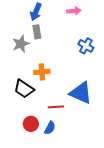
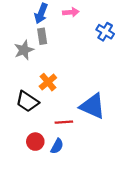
pink arrow: (74, 11) -> (71, 12), moved
blue cross: (86, 46) -> (105, 32), moved
orange cross: (42, 72) -> (48, 82), turned -35

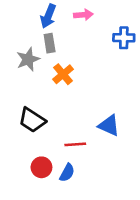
blue cross: (105, 32) -> (124, 38), turned -30
orange cross: (48, 82) -> (63, 74), moved
blue triangle: (93, 106) -> (109, 125), size x0.7

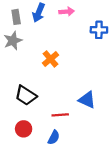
gray rectangle: (50, 43) -> (16, 17), moved
gray star: (28, 59) -> (13, 41), moved
red circle: (41, 167) -> (24, 129), moved

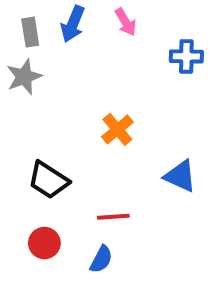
pink arrow: (67, 12) -> (126, 22), turned 64
orange cross: (50, 59) -> (117, 129), moved
blue triangle: (87, 100) -> (180, 176), moved

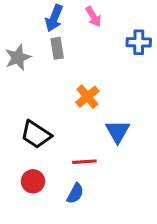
gray rectangle: (30, 32) -> (57, 48), moved
blue triangle: (180, 176) -> (118, 131), moved, turned 36

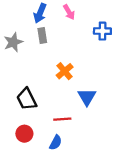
black trapezoid: (36, 134) -> (27, 99), turned 30

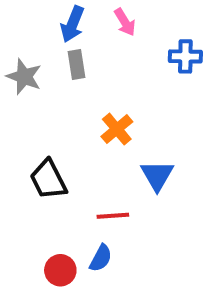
gray star: (13, 42) -> (24, 77), turned -30
red circle: (24, 134) -> (60, 270), moved

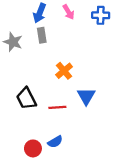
blue cross: (185, 56) -> (101, 15), moved
red line: (113, 216) -> (57, 107), moved
blue semicircle: (101, 258) -> (55, 142), turned 32

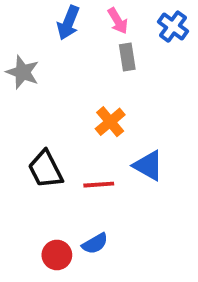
blue cross: (101, 15) -> (173, 27), turned 35
gray rectangle: (42, 35) -> (127, 57), moved
blue triangle: (86, 96) -> (148, 166), turned -30

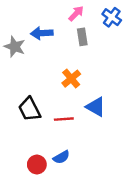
pink arrow: (118, 21) -> (76, 13), turned -105
blue arrow: (68, 23) -> (42, 33), moved, turned 65

